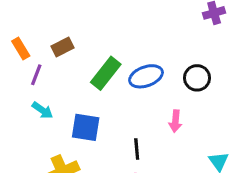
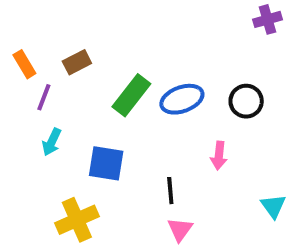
cyan arrow: (42, 110) -> (52, 142), turned 80

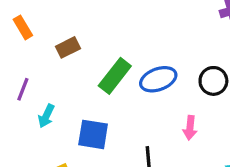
orange rectangle: (24, 64) -> (23, 27), moved
purple line: (44, 97) -> (23, 89), moved

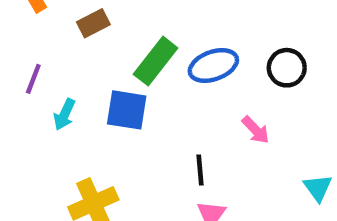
pink arrow: (190, 128) -> (256, 130), turned -50
blue square: (93, 134) -> (127, 110), moved

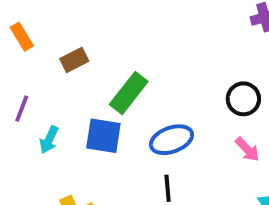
blue ellipse: (213, 65) -> (171, 140), moved
pink arrow: (256, 130) -> (247, 149), moved

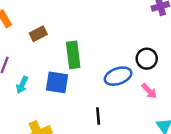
green rectangle: (129, 93) -> (73, 55), turned -45
blue ellipse: (171, 140) -> (118, 76), moved

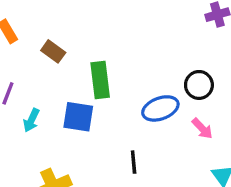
brown rectangle: (38, 34) -> (53, 51), turned 63

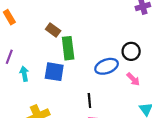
brown rectangle: (53, 51) -> (53, 30), moved
cyan arrow: (31, 120) -> (24, 74), turned 144

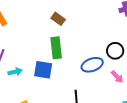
brown rectangle: (53, 30) -> (58, 19), moved
cyan arrow: (24, 74) -> (15, 72), turned 88

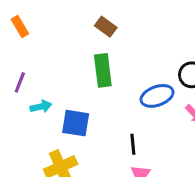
blue square: (43, 70) -> (76, 123), moved

